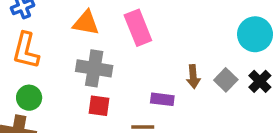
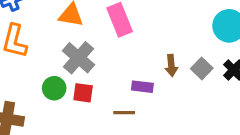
gray cross: (94, 68) -> (78, 58), turned 32
green circle: (29, 98) -> (54, 88), moved

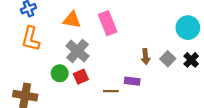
purple rectangle: (142, 87) -> (132, 81), moved
red square: (83, 93) -> (81, 77), turned -32

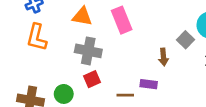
gray cross: (78, 51) -> (88, 51), turned -30
gray square: (168, 59) -> (186, 40), moved
green circle: (60, 73) -> (64, 94), moved

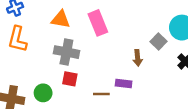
red square: (92, 79) -> (70, 79), turned 35

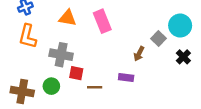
gray cross: (66, 52) -> (61, 55), moved
brown arrow: (138, 58) -> (139, 54), turned 32
brown line: (101, 94) -> (95, 87), moved

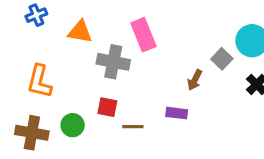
orange triangle: (68, 18) -> (80, 32), moved
orange L-shape: (28, 36) -> (39, 81), moved
gray cross: (61, 55) -> (113, 62), moved

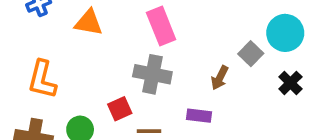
gray cross: (113, 62) -> (152, 74), moved
red square: (107, 107) -> (120, 109), turned -35

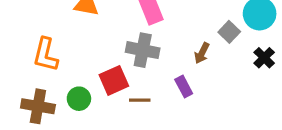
red square: (120, 109) -> (114, 80), size x1.4
purple rectangle: (199, 116) -> (184, 87), turned 55

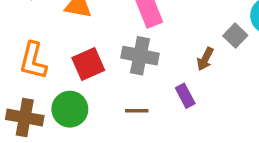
red square: (114, 80) -> (88, 64), moved
green circle: (79, 99) -> (70, 109), size x1.4

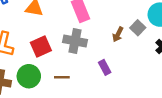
brown arrow: (205, 59) -> (118, 34), moved
brown line: (137, 111) -> (62, 77), moved

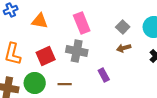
gray square: (138, 28) -> (123, 27), moved
brown arrow: (118, 34) -> (124, 48), moved, turned 48

